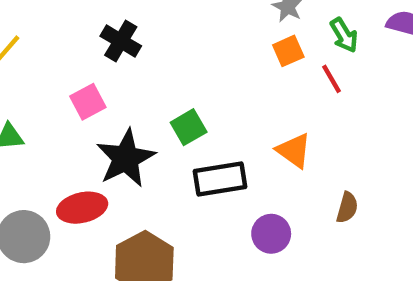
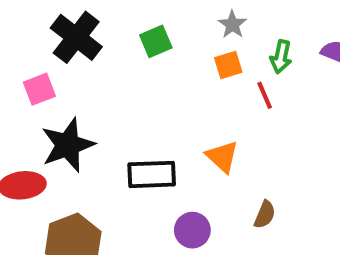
green arrow: (344, 35) -> (281, 57), turned 36
black cross: (121, 41) -> (76, 37), size x1.4
green square: (189, 127) -> (156, 41), moved

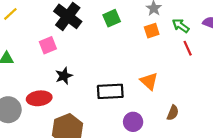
green arrow: (281, 57) -> (181, 26), turned 114
red line: (265, 95) -> (188, 48), moved
black star: (68, 145) -> (64, 76), size x0.6

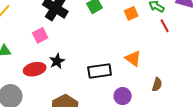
red ellipse: (39, 98) -> (35, 69), moved

